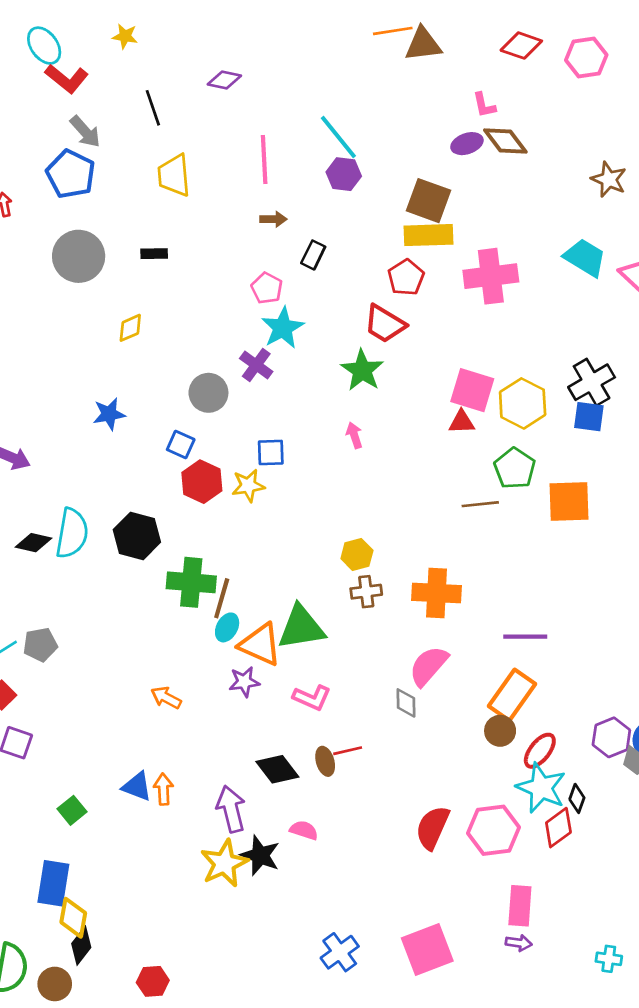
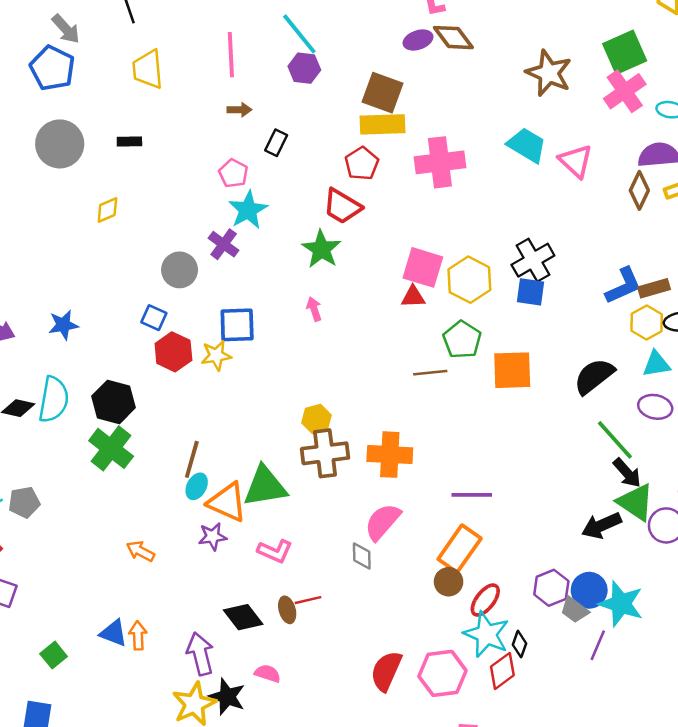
brown star: (609, 179) -> (549, 73), size x1.4
blue star: (109, 414) -> (63, 325), moved
blue square: (271, 452) -> (237, 325), size x1.4
green cross: (191, 582) -> (111, 448), moved, turned 33
brown cross: (366, 592) -> (325, 453), size x1.6

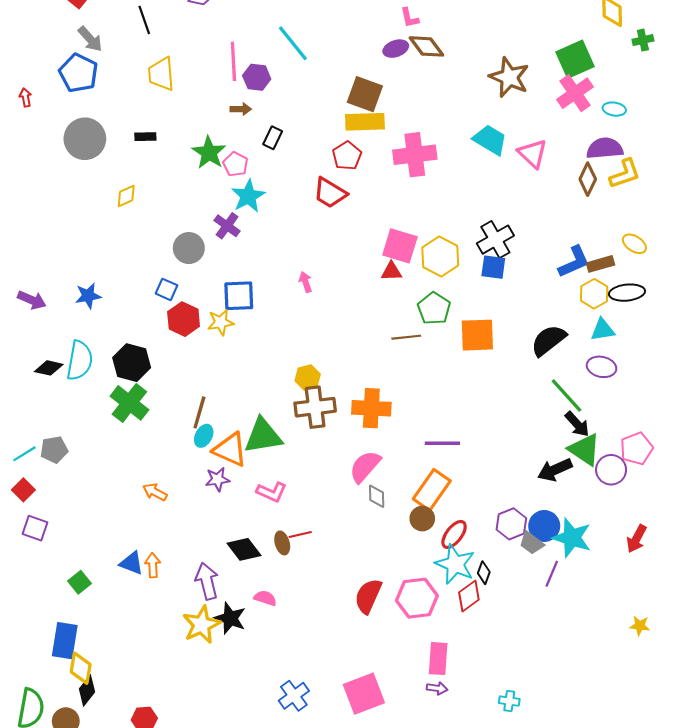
purple hexagon: (304, 68) -> (257, 77), moved
green star: (321, 249) -> (209, 153), moved
gray diamond: (362, 556) -> (377, 496), moved

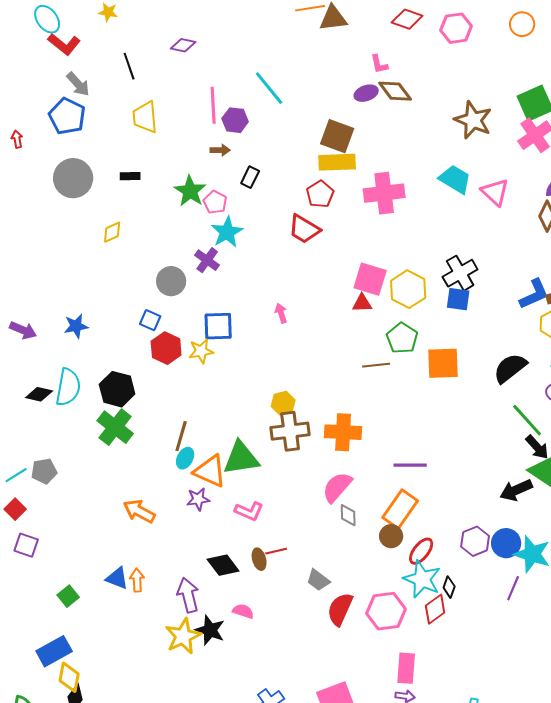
orange arrow: (155, 492) -> (139, 511), size x1.4
gray trapezoid: (532, 543) -> (318, 580), moved
blue rectangle: (65, 641) -> (54, 651), turned 52

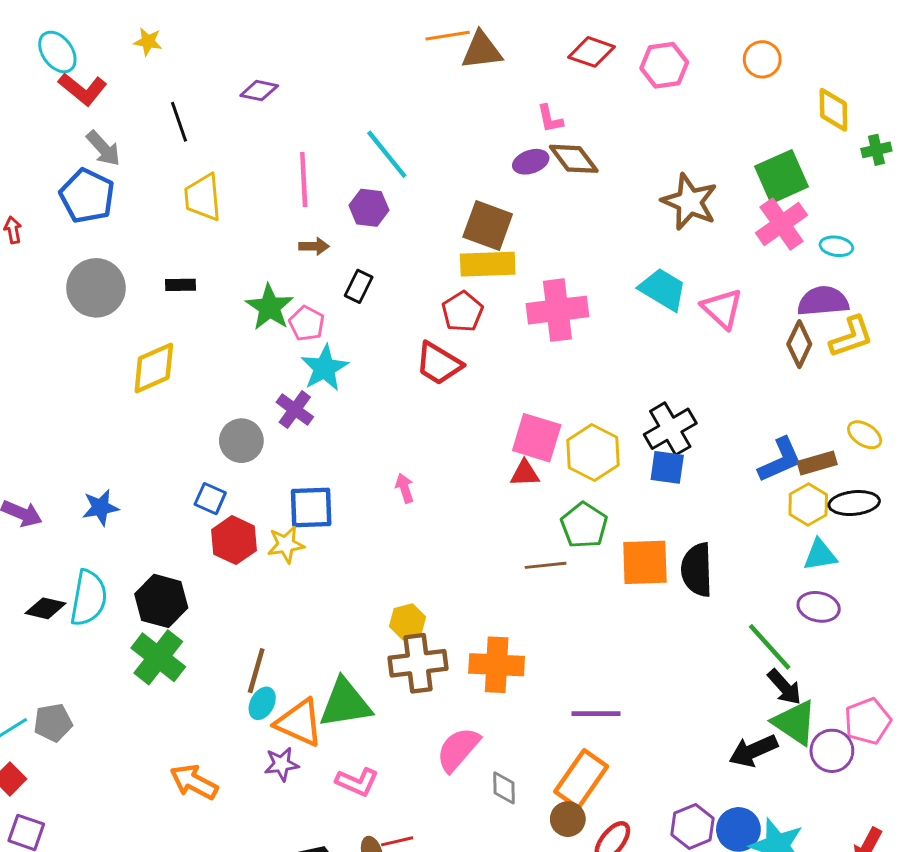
purple hexagon: (235, 120) -> (369, 208), moved
yellow diamond: (112, 232) -> (154, 368), size x1.6
black semicircle: (510, 368) -> (697, 570), moved, turned -54
pink semicircle: (337, 487) -> (458, 749), moved

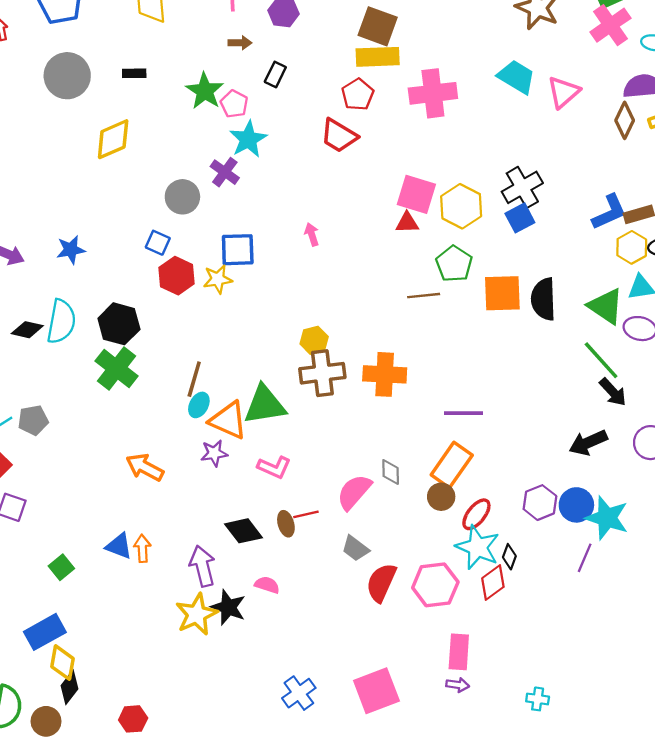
pink triangle: (722, 309) -> (563, 92), turned 36
blue square: (667, 467) -> (520, 218), turned -36
green triangle: (795, 723) -> (606, 306), moved
pink semicircle: (458, 749) -> (354, 492), moved

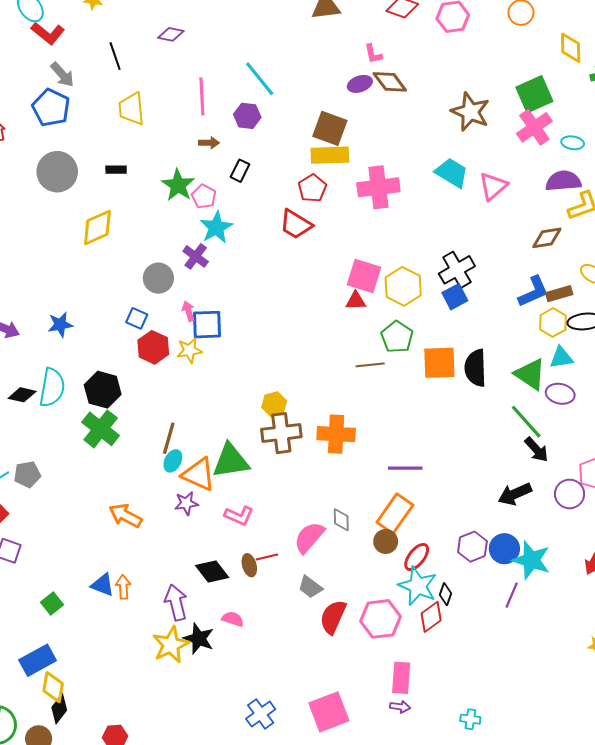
brown diamond: (625, 120) -> (547, 238), moved, turned 56
pink arrow: (312, 234) -> (188, 311), moved

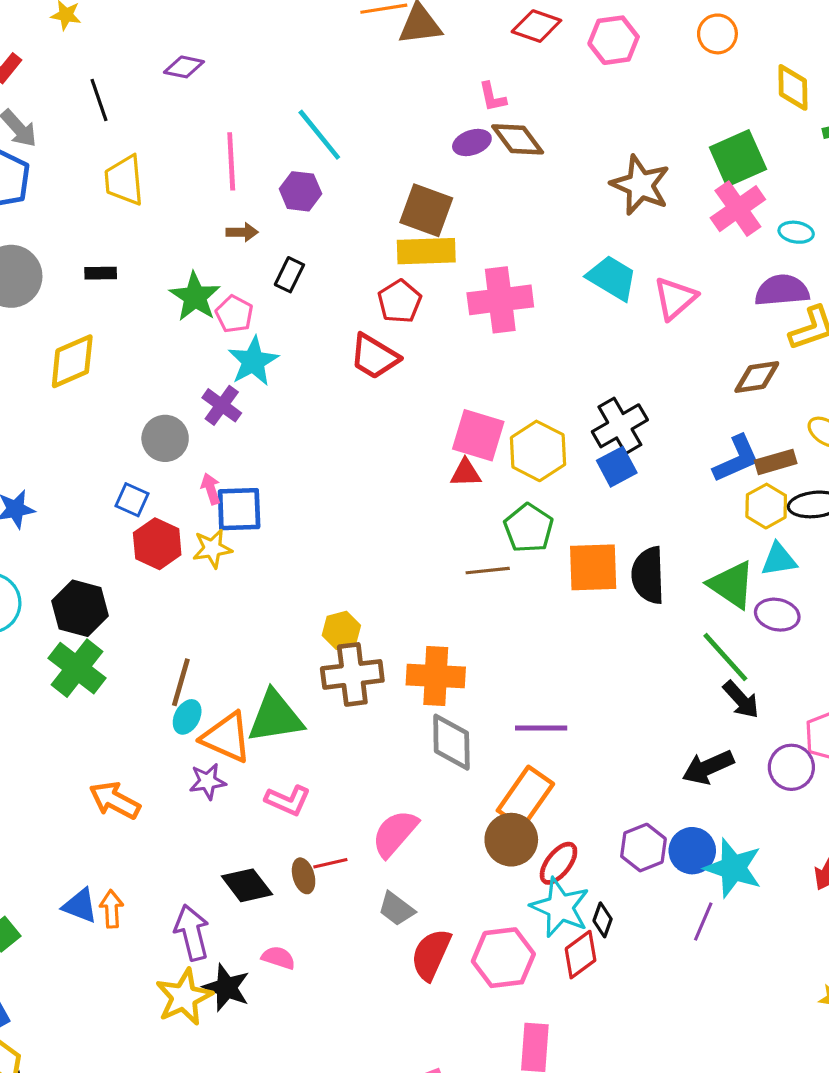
gray diamond: (341, 520) -> (451, 742), moved, size x1.6
brown circle: (386, 541) -> (511, 840), size x1.4

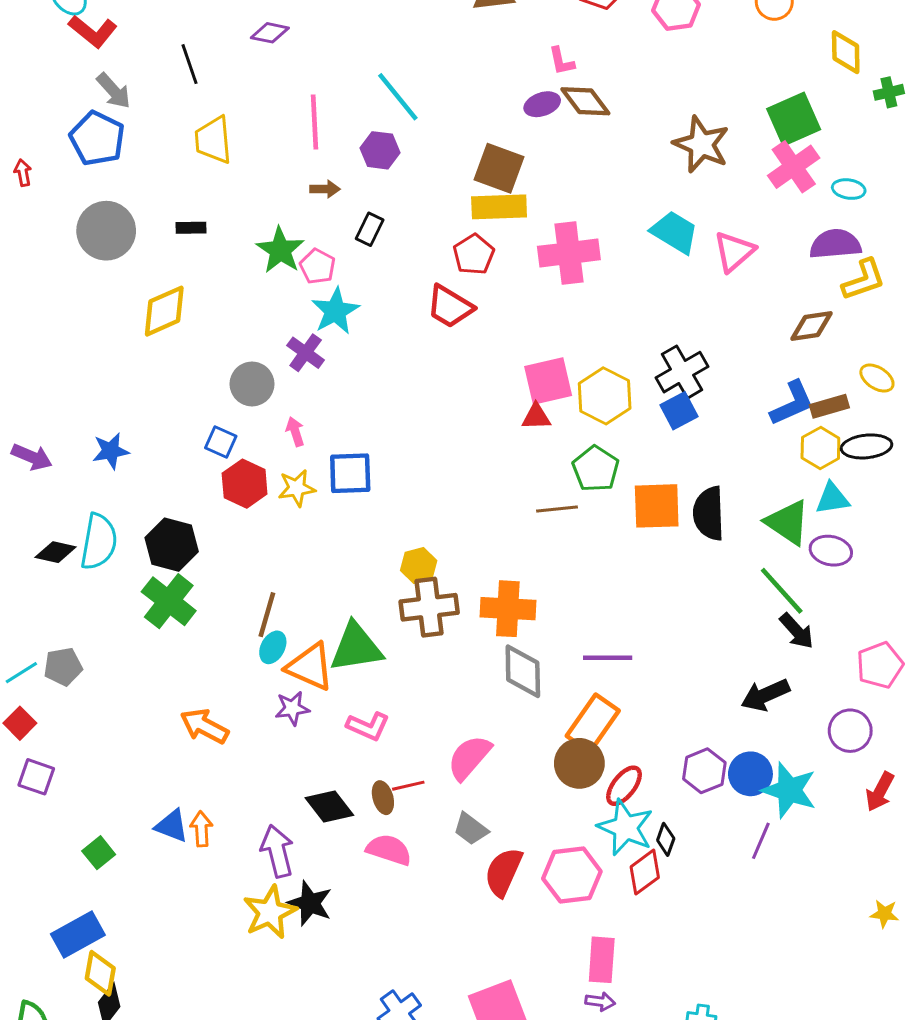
pink square: (478, 435) -> (548, 381), turned -30
blue square: (239, 509) -> (350, 473), moved
purple circle: (791, 767) -> (850, 731), moved
pink semicircle: (278, 958) -> (389, 850), moved, size x1.4

